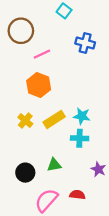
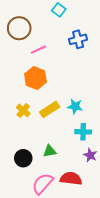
blue cross: (85, 43) -> (78, 39), turned -30
cyan cross: (80, 138) -> (83, 132), moved
red semicircle: (77, 195) -> (71, 179), size x1.5

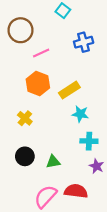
yellow rectangle: (50, 109) -> (69, 90), moved
black circle: (23, 158) -> (25, 156), moved

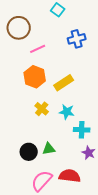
cyan star: (80, 114) -> (67, 112), moved
yellow cross: (25, 118) -> (42, 109), moved
black circle: (25, 156) -> (29, 152), moved

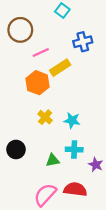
yellow rectangle: (64, 83) -> (60, 68), moved
cyan cross: (82, 130) -> (74, 149), moved
black circle: (29, 152) -> (16, 149), moved

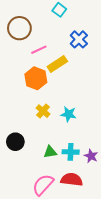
blue cross: (83, 42) -> (79, 39), turned -30
cyan cross: (74, 149) -> (71, 152), moved

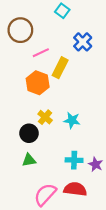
yellow rectangle: (57, 64) -> (60, 68), turned -30
black circle: (15, 142) -> (29, 133), moved
green triangle: (50, 152) -> (29, 160), moved

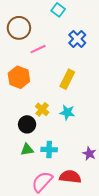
yellow rectangle: (60, 68) -> (67, 79), moved
orange hexagon: (38, 83) -> (19, 77), moved
cyan cross: (74, 160) -> (49, 150), moved

